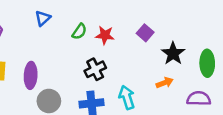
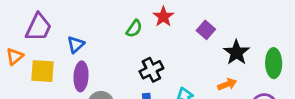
blue triangle: (43, 18) -> (76, 45), moved
red star: (105, 35) -> (163, 17), moved, turned 30

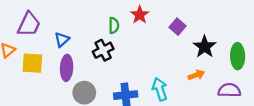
green semicircle: (134, 29) -> (114, 25), turned -35
black cross: (151, 70) -> (103, 50), moved

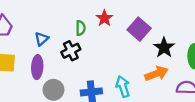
purple square: (177, 27) -> (139, 29), size x1.5
blue triangle: (62, 40) -> (42, 39), moved
orange arrow: (196, 75) -> (156, 74), size x1.5

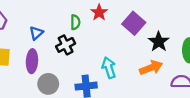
cyan arrow: (123, 87) -> (109, 68), moved

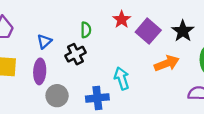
red star: (99, 12) -> (122, 20), moved
black star: (159, 42) -> (183, 31), moved
orange arrow: (151, 68) -> (167, 63), moved

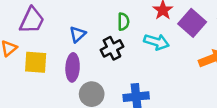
cyan arrow: (122, 78) -> (156, 42), moved, turned 125

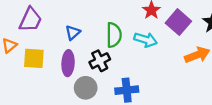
green semicircle: (123, 22) -> (114, 35), moved, size x1.5
black cross: (112, 48) -> (100, 61), moved

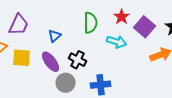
green semicircle: (114, 35) -> (91, 23), moved
black cross: (100, 61) -> (78, 60), turned -36
purple ellipse: (68, 63) -> (51, 62), turned -40

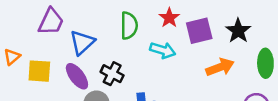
purple trapezoid: (19, 25) -> (51, 22), moved
purple square: (145, 27) -> (199, 31), turned 35
blue triangle: (55, 36) -> (82, 42), size x1.5

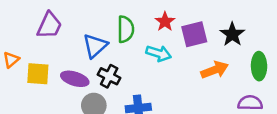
blue triangle: (82, 42) -> (95, 46), moved
purple ellipse: (77, 76) -> (75, 79), turned -36

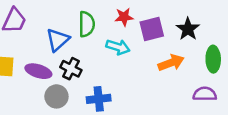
red star: (165, 22) -> (124, 17), turned 30

